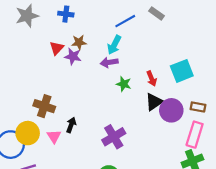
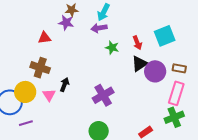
red triangle: (57, 48) -> (44, 38), moved, turned 40

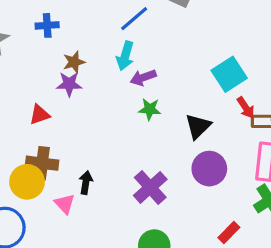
purple arrow: (99, 28) -> (143, 78), moved
red arrow: (137, 43) -> (246, 108), moved
purple circle: (155, 71) -> (209, 169), moved
yellow circle: (25, 92) -> (27, 182), moved

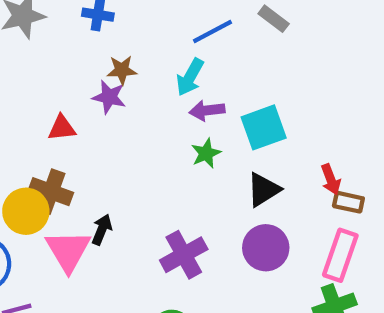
cyan square: (229, 74) -> (264, 127), moved
green star: (150, 109) -> (206, 153), turned 30
pink triangle: (65, 204) -> (68, 251), size x1.6

